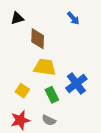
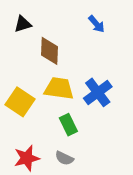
blue cross: (76, 84) -> (98, 92), moved
yellow square: (22, 91) -> (20, 102), moved, size x1.5

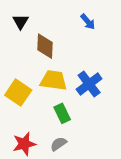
black triangle: (23, 24) -> (21, 22), turned -42
gray semicircle: (64, 158) -> (58, 144), turned 119

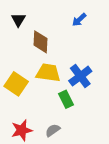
blue arrow: (88, 22) -> (79, 20), turned 88
green rectangle: (62, 113) -> (66, 99), moved

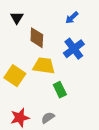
blue cross: (80, 76) -> (74, 49), moved

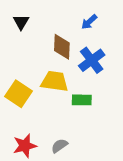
brown diamond: (37, 38) -> (62, 47), moved
green rectangle: (60, 90) -> (82, 100), moved, turned -63

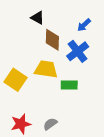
black triangle: (21, 22) -> (38, 18), moved, turned -32
blue arrow: (89, 22) -> (84, 25), moved

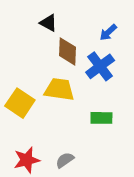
green rectangle: (69, 85) -> (101, 118), moved

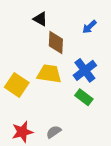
blue cross: (100, 66) -> (85, 70), moved
green rectangle: (101, 118) -> (84, 97), turned 36

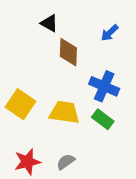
blue cross: (85, 70) -> (104, 86), turned -30
yellow trapezoid: (49, 74) -> (64, 112), moved

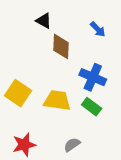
blue arrow: (110, 33) -> (98, 29), turned -91
gray semicircle: (66, 162) -> (72, 145), moved

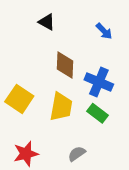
brown diamond: (61, 46) -> (65, 65), moved
yellow trapezoid: (57, 100) -> (61, 107), turned 92

